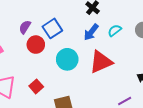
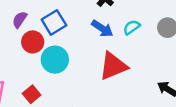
blue arrow: (91, 32) -> (102, 29), turned -96
cyan circle: (67, 59) -> (55, 60), moved

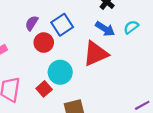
cyan circle: (55, 60) -> (60, 72), moved
red triangle: (113, 66) -> (96, 54), moved

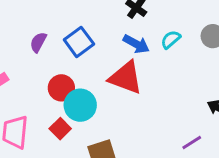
red circle: (44, 43) -> (61, 88), moved
red triangle: (96, 54) -> (126, 78), turned 48

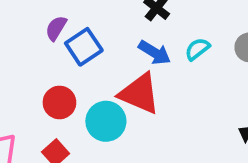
purple semicircle: (38, 42) -> (56, 28), moved
cyan circle: (80, 105) -> (106, 121), moved

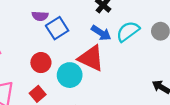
purple semicircle: (56, 28) -> (40, 16), turned -119
cyan semicircle: (197, 49) -> (128, 31), size x1.5

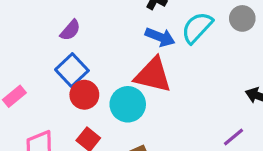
purple semicircle: (40, 16) -> (70, 30), turned -42
blue square: (57, 28) -> (72, 70), moved

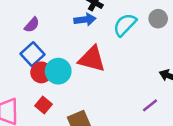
blue arrow: (160, 37) -> (85, 20), moved, turned -30
cyan circle: (128, 104) -> (58, 71), moved

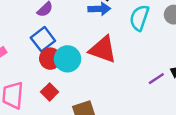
cyan semicircle: (125, 25) -> (139, 18), turned -30
purple line: (150, 105) -> (156, 79), moved

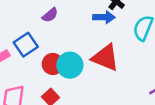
blue square: (43, 39) -> (26, 45), moved

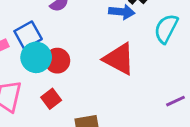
cyan circle: (70, 65) -> (36, 57), moved

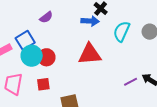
red triangle: (119, 59) -> (90, 54), turned -30
red square: (51, 99) -> (43, 84), turned 32

